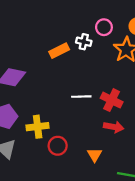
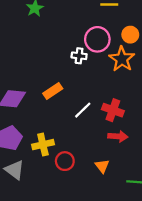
pink circle: (104, 27) -> (97, 39), size x1.5
orange rectangle: (59, 51) -> (53, 91), moved
white line: (81, 97) -> (83, 110), turned -36

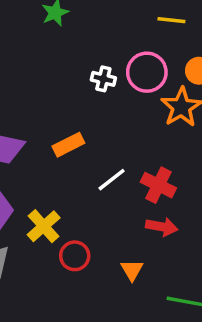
white cross: (79, 56) -> (103, 79), moved
yellow cross: (43, 145) -> (44, 226), turned -35

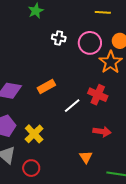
white cross: (103, 79) -> (59, 38), moved
red cross: (158, 185) -> (98, 95), moved
red circle: (75, 256) -> (31, 168), moved

